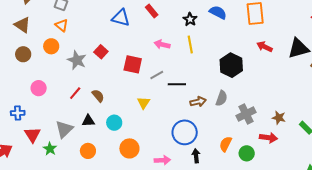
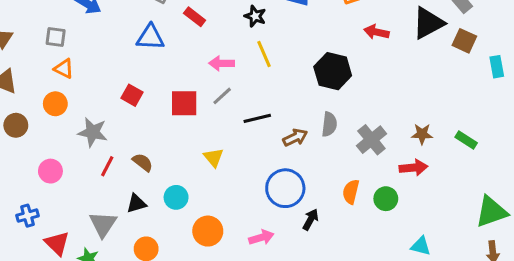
gray star: (77, 60) -> (93, 132), moved
gray line: (157, 75) -> (222, 96), moved
black arrow: (196, 156) -> (311, 220), turned 48

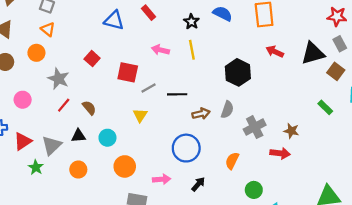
gray line: (222, 96) -> (149, 88), moved
green rectangle: (466, 140) -> (325, 107), moved
green circle: (386, 199) -> (254, 190), moved
black arrow: (311, 220) -> (198, 184), moved
red triangle: (57, 243) -> (23, 141), moved, turned 30

